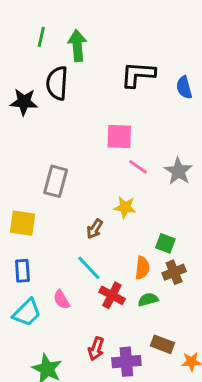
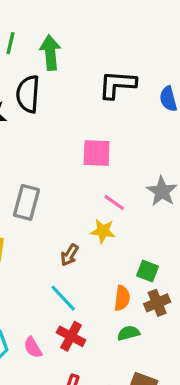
pink line: (138, 167) -> (114, 202), moved
red cross: (112, 295) -> (71, 336), moved
pink semicircle: (61, 300) -> (33, 347), moved

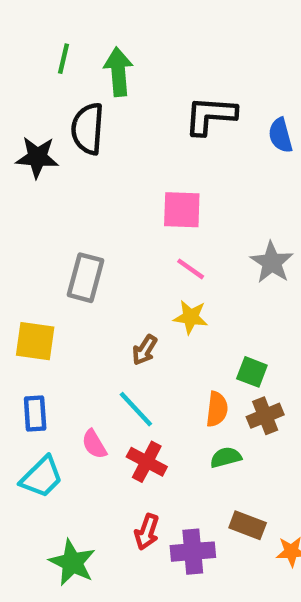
pink line: (114, 202) -> (191, 269), moved
pink semicircle: (33, 347) -> (94, 444), moved

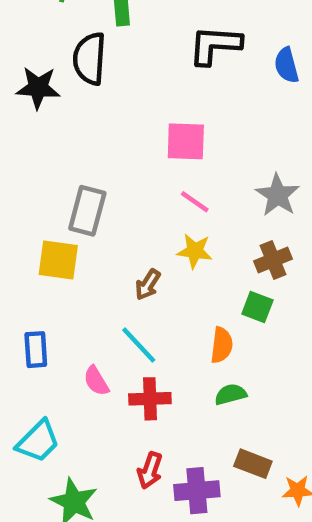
yellow square: (35, 341) -> (58, 260), moved
brown cross: (265, 416) -> (273, 260), moved
red cross: (147, 462) -> (150, 399), turned -30
cyan trapezoid: (42, 477) -> (38, 441), moved

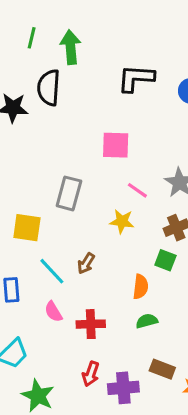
pink line: (195, 202) -> (137, 190), moved
gray rectangle: (87, 211) -> (69, 193), moved
brown arrow: (148, 285) -> (86, 263), moved
cyan line: (139, 345) -> (52, 271), moved

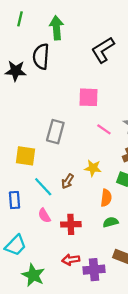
green line: (32, 38) -> (20, 19), moved
black L-shape: (136, 78) -> (103, 50), turned -36
yellow star: (122, 221) -> (93, 168), moved
red arrow: (91, 374) -> (71, 260), turned 63

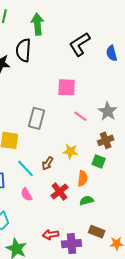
red cross: (71, 224) -> (60, 191), moved, turned -36

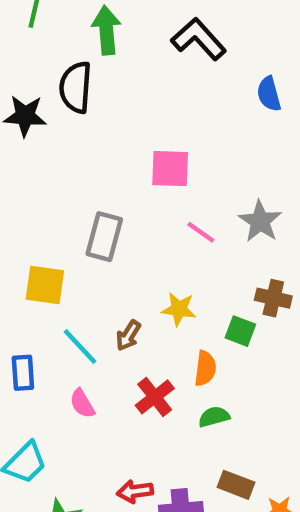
black L-shape: (80, 44) -> (199, 39), moved, turned 80
brown cross: (106, 140) -> (273, 298), moved, turned 35

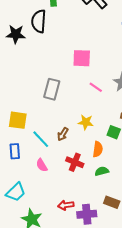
yellow square: (45, 285) -> (18, 120), moved
red cross: (155, 397) -> (75, 162), turned -30

